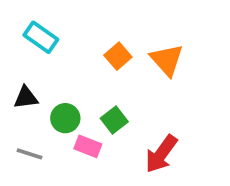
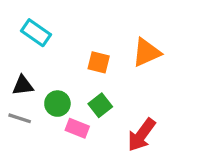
orange square: (118, 56) -> (99, 62), moved, turned -35
orange triangle: (167, 60) -> (146, 52), turned 48
gray line: (30, 154) -> (20, 118), moved

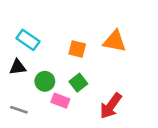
cyan rectangle: (36, 33) -> (28, 40), moved
orange triangle: (146, 52) -> (115, 41), turned 35
gray line: (20, 118) -> (19, 110), moved

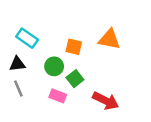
green circle: (45, 81) -> (54, 66), moved
red arrow: (111, 106) -> (106, 101), turned -100
gray line: (19, 110) -> (18, 88), moved, turned 49

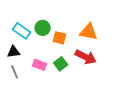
green circle: (54, 66) -> (43, 28), moved
pink rectangle: (58, 96) -> (40, 65), moved
red arrow: (106, 101) -> (86, 57), moved

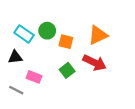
orange triangle: (89, 32) -> (98, 35), turned -36
pink rectangle: (40, 65) -> (34, 77), moved
gray line: (15, 72) -> (16, 90), moved, turned -40

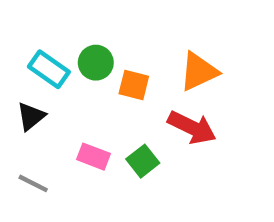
black triangle: (15, 57) -> (31, 116), turned -32
green square: (67, 70) -> (143, 161), moved
pink rectangle: (34, 77) -> (94, 157), moved

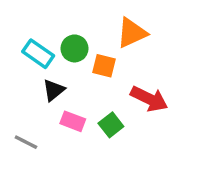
orange triangle: (199, 72) -> (132, 33), moved
black triangle: (31, 116) -> (54, 90), moved

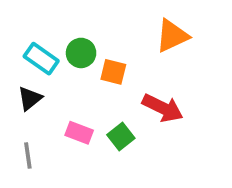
orange triangle: (132, 33) -> (172, 36), moved
black triangle: (54, 90) -> (30, 98), moved
gray line: (26, 142) -> (28, 155), turned 55

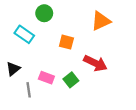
green circle: (81, 53) -> (44, 13), moved
black triangle: (30, 98) -> (13, 69), moved
gray line: (28, 155) -> (29, 90), moved

